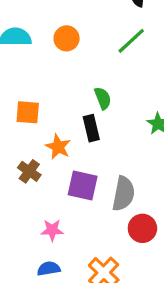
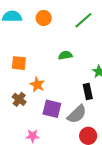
green semicircle: (103, 98) -> (65, 55), turned -80
black rectangle: (91, 128) -> (88, 91), moved
gray semicircle: (124, 194) -> (77, 114), turned 35

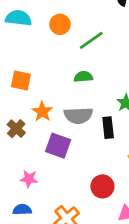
green line: (83, 20) -> (91, 40), moved
gray semicircle: (77, 114) -> (78, 115), moved, turned 35

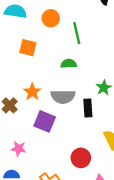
green line: (91, 40) -> (77, 33), turned -70
orange square: (21, 80) -> (28, 48), moved

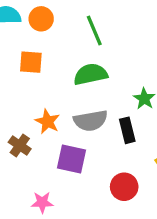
orange circle: (51, 18) -> (41, 19), moved
green semicircle: (69, 64) -> (91, 74), size x1.5
red circle: (81, 158) -> (124, 187), moved

